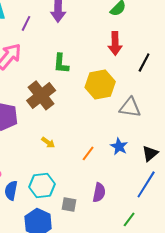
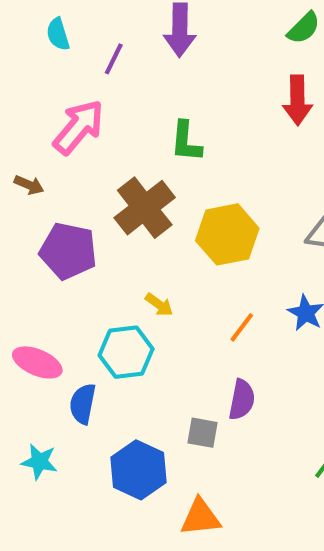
yellow hexagon: (100, 84) -> (227, 234), moved
cyan hexagon: (42, 185) -> (126, 352), moved
purple semicircle: (99, 192) -> (242, 400), moved

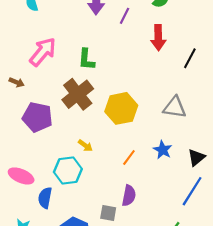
purple line: (114, 59) -> (125, 16), moved
green L-shape: (186, 142) -> (86, 59), moved

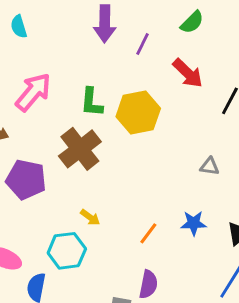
red arrow: (158, 38) -> (188, 73), turned -45
gray triangle: (175, 107) -> (210, 166), size x0.6
yellow hexagon: (121, 108) -> (138, 112), moved
blue star: (163, 150) -> (194, 223), turned -30

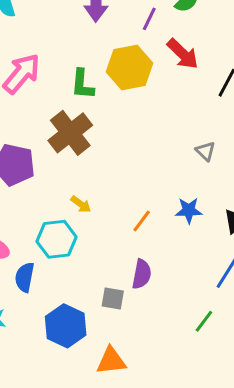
purple line: (143, 44) -> (149, 19), moved
yellow hexagon: (138, 112) -> (129, 68), moved
gray triangle: (210, 166) -> (205, 151), turned 36

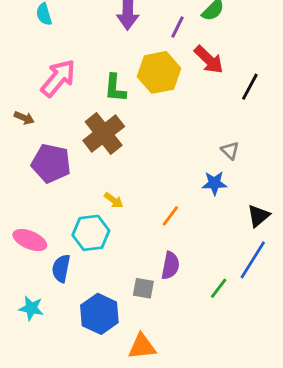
blue star: (189, 210) -> (214, 183), moved
green line: (204, 321) -> (219, 288), moved

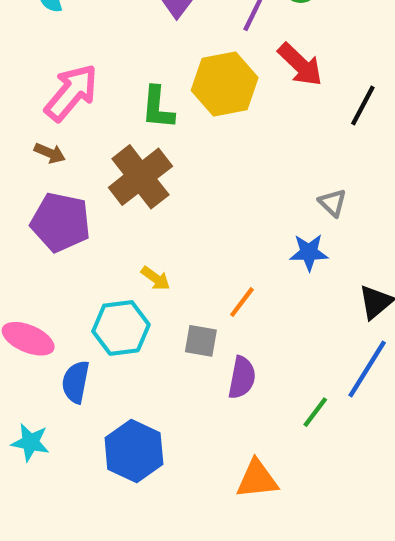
brown arrow: (24, 118) -> (50, 153), moved
gray square: (143, 288) -> (201, 341), moved
orange triangle: (142, 346) -> (257, 479), moved

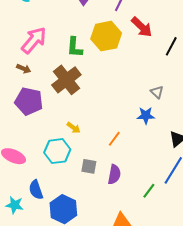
gray square: (201, 341) -> (89, 166), moved
blue semicircle: (76, 382) -> (36, 190), moved, turned -30

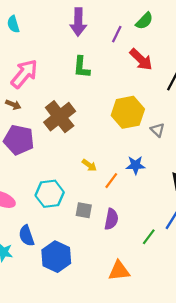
yellow hexagon: (106, 36) -> (128, 112), moved
green L-shape: (75, 47) -> (82, 67), moved
blue star: (146, 115) -> (136, 165), moved
yellow arrow: (74, 128) -> (89, 165), moved

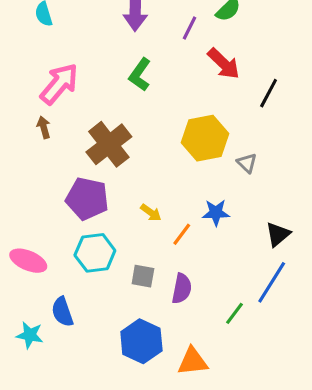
green L-shape: (82, 67) -> (140, 75), turned 30
brown arrow: (13, 105) -> (44, 127), turned -128
purple pentagon: (19, 140) -> (87, 199), moved
blue hexagon: (56, 257) -> (141, 341), moved

